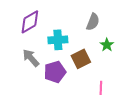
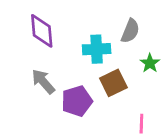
purple diamond: (30, 22) -> (42, 31), turned -65
cyan cross: (58, 40) -> (97, 49), moved

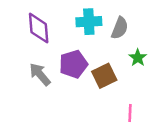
cyan cross: (97, 49) -> (89, 22), moved
purple pentagon: (77, 101) -> (73, 64), moved

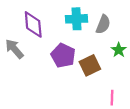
purple pentagon: (73, 64) -> (63, 55), turned -30
gray arrow: (40, 74) -> (14, 49), moved

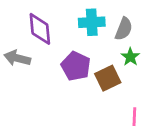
gray arrow: (14, 49) -> (17, 58), turned -35
green star: (119, 50) -> (130, 57), moved

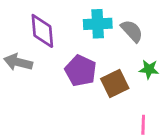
gray semicircle: (124, 29) -> (132, 31), turned -65
green star: (130, 57) -> (149, 69), moved, turned -30

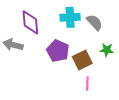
pink line: (143, 125) -> (87, 83), moved

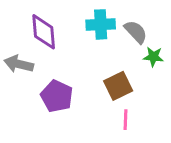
green star: (107, 50) -> (153, 57), moved
purple pentagon: (58, 51) -> (57, 96), moved

